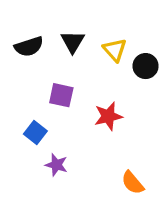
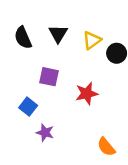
black semicircle: (29, 47) -> (23, 38), turned 85
yellow triangle: (115, 50) -> (92, 40), turned 36

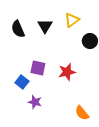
yellow triangle: (92, 40) -> (72, 20), moved
purple square: (49, 77) -> (38, 68), moved

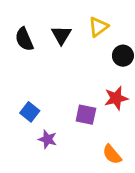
purple square: (38, 68) -> (86, 115), moved
red star: (67, 72) -> (116, 98), moved

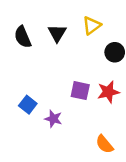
purple square: (86, 115) -> (80, 91), moved
purple star: (48, 139) -> (53, 119), moved

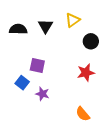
black semicircle: (23, 37) -> (18, 29), turned 114
purple square: (80, 91) -> (37, 66), moved

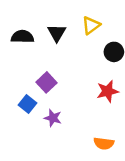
purple square: (37, 66) -> (47, 82), turned 35
orange semicircle: (83, 114) -> (104, 143), turned -42

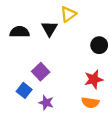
yellow triangle: (91, 25) -> (68, 14), moved
orange semicircle: (104, 143) -> (90, 103), moved

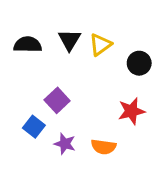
yellow triangle: (68, 14) -> (100, 45), moved
orange semicircle: (90, 103) -> (104, 147), moved

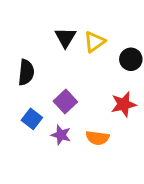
black semicircle: (28, 45) -> (26, 72), moved, turned 95
purple square: (57, 100) -> (65, 101), moved

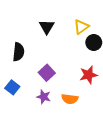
yellow triangle: (94, 42) -> (81, 27), moved
blue square: (32, 119) -> (12, 87), moved

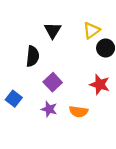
black semicircle: (19, 52) -> (33, 56), moved
red star: (89, 75) -> (100, 84), turned 30

